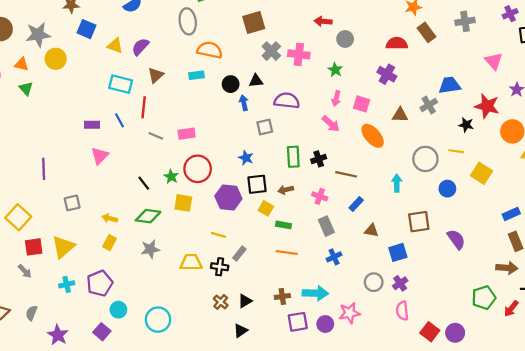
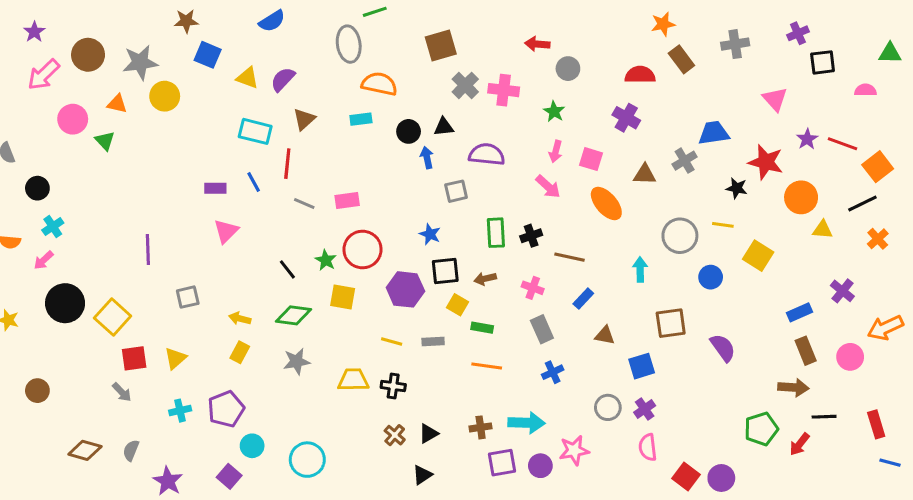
green triangle: (26, 89) -> (105, 141), moved
yellow triangle: (63, 247) -> (175, 358), size x0.7
gray rectangle: (239, 254) -> (433, 342), moved, turned 48

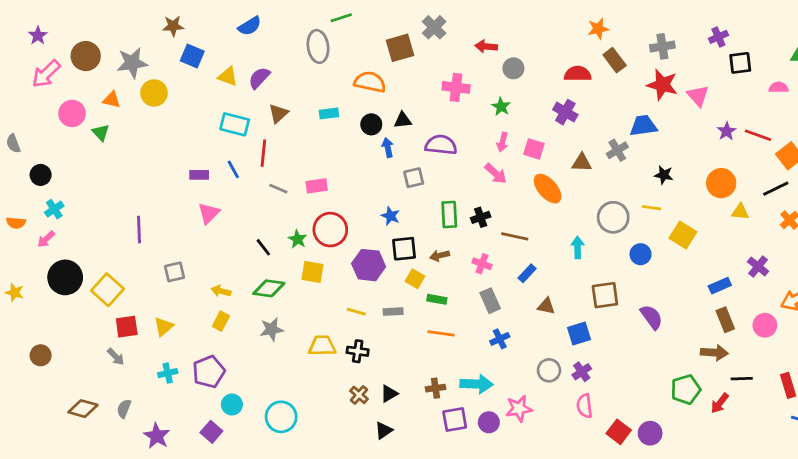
orange semicircle: (379, 84) -> (370, 82), moved
gray cross: (465, 85) -> (434, 27), moved
red star: (766, 162) -> (662, 85), moved

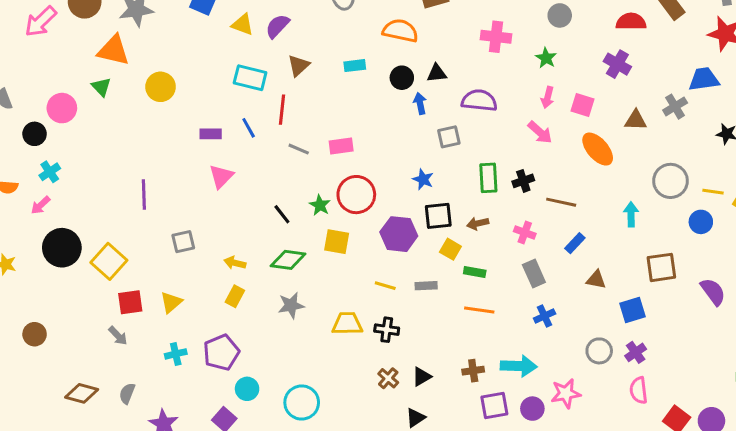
yellow circle: (154, 93) -> (161, 87), moved
orange triangle: (112, 100) -> (113, 50), size x1.6
pink circle: (72, 113) -> (62, 108), moved
yellow line: (651, 208) -> (713, 192), moved

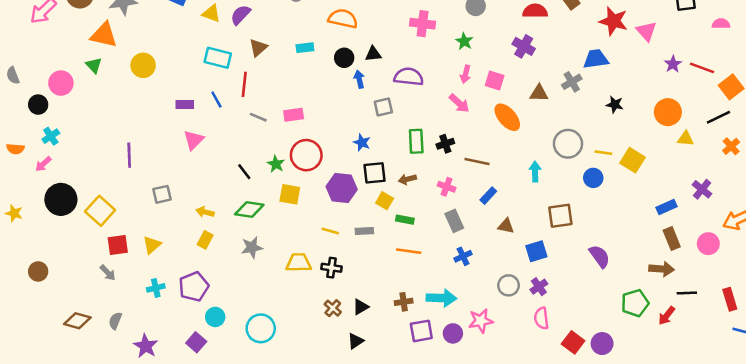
purple semicircle: (713, 292) -> (600, 256), moved

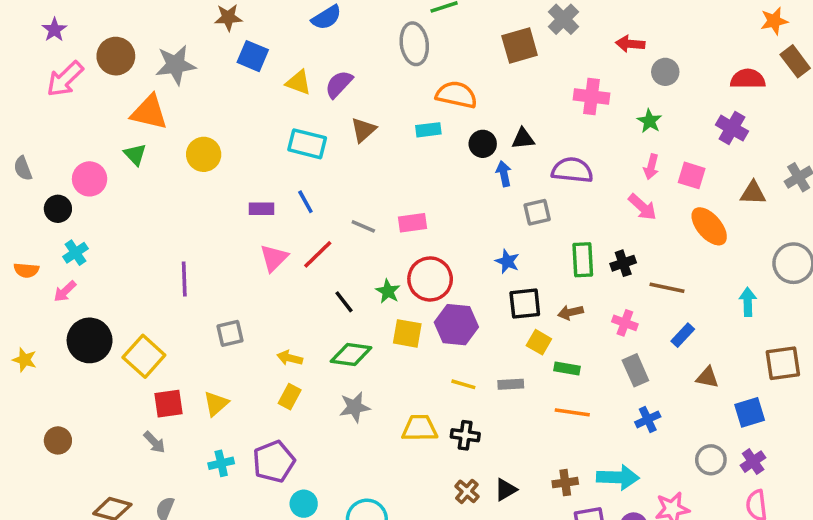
orange semicircle: (343, 19) -> (456, 95), moved
red line: (244, 84) -> (318, 254), moved, turned 40
purple hexagon: (342, 188) -> (456, 325), moved

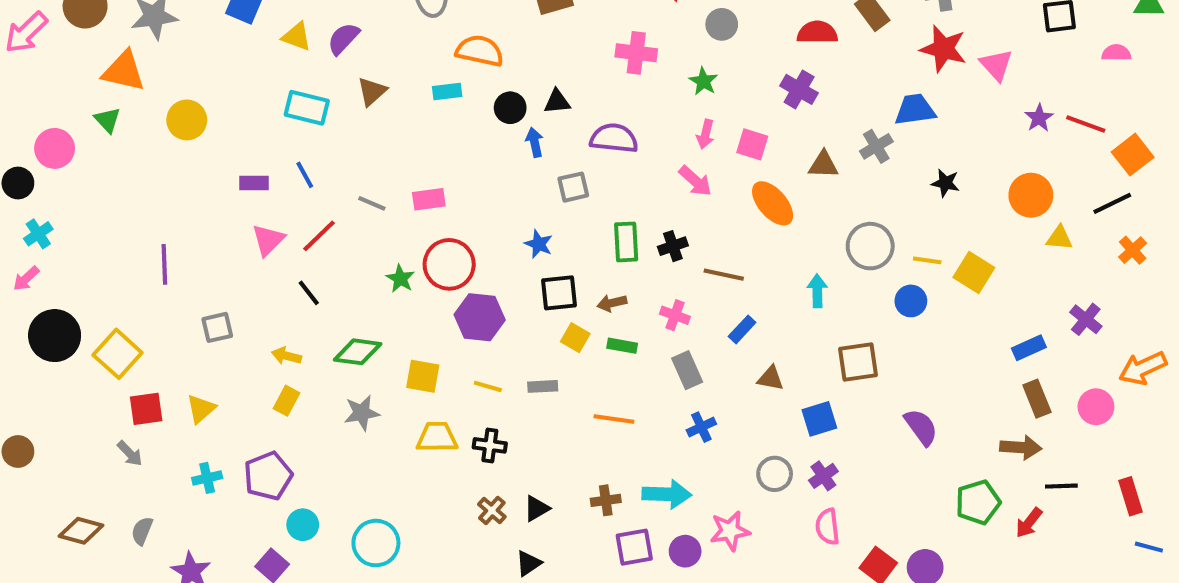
black line: (344, 302) -> (309, 293), moved
yellow square: (407, 333) -> (423, 376), moved
green rectangle: (567, 369) -> (622, 346), moved

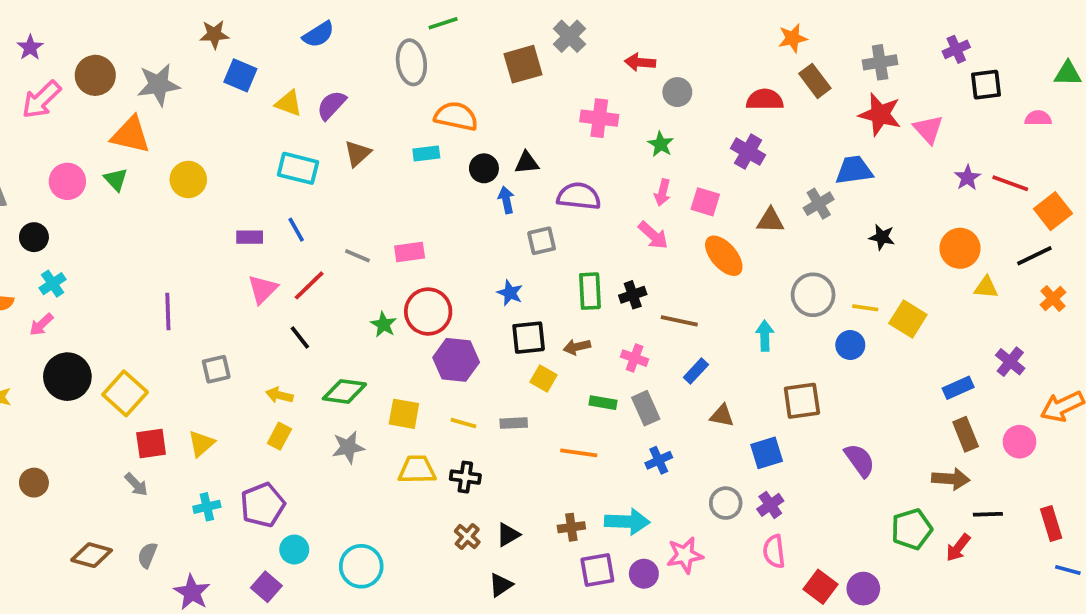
pink circle: (55, 148) -> (67, 181), moved
green rectangle: (622, 346) -> (603, 403), moved

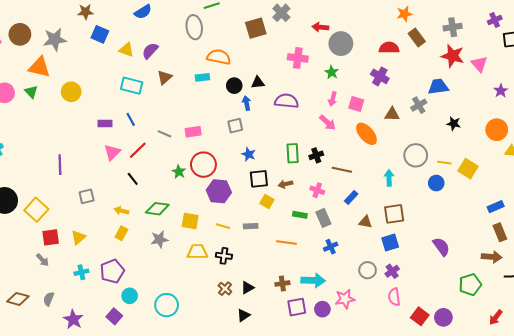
gray circle: (677, 92) -> (341, 44), size x1.5
gray square: (542, 241) -> (235, 126), moved
brown square: (802, 401) -> (394, 214), moved
red arrow: (958, 548) -> (496, 317), moved

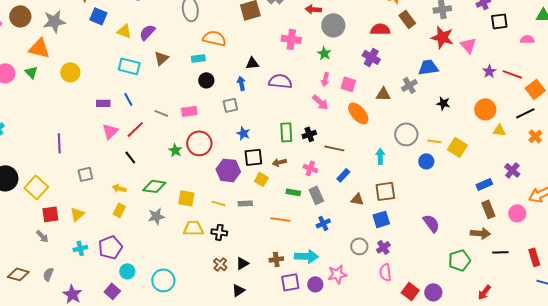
black circle: (234, 86) -> (206, 80), moved
purple hexagon: (219, 191) -> (228, 170), moved

